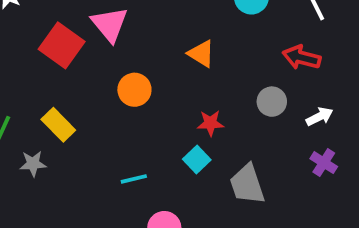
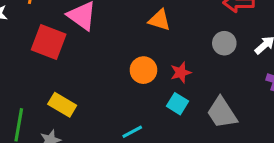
orange circle: (134, 90) -> (143, 70), moved

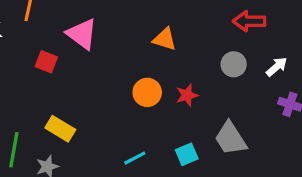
red square: (49, 42) -> (46, 62), size x0.6
cyan square: (177, 104) -> (187, 154), moved, turned 35

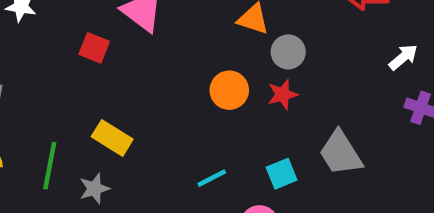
gray circle: (234, 64) -> (288, 52), moved

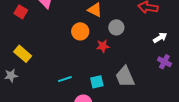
gray circle: (288, 52) -> (116, 27), moved
orange circle: (229, 90) -> (80, 31), moved

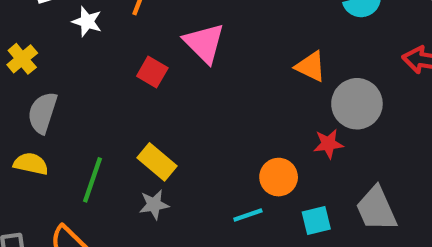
gray circle: (116, 27) -> (357, 104), size x1.5
orange circle: (80, 31) -> (279, 177), moved
gray star: (11, 76) -> (154, 205), moved

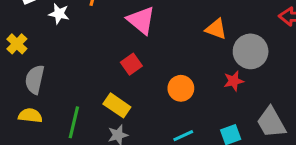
red square: (152, 72) -> (131, 64), moved, turned 30
orange circle: (279, 177) -> (181, 88), moved

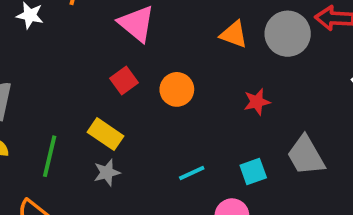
gray circle: (251, 51) -> (288, 34), moved
orange circle: (181, 88) -> (177, 89), moved

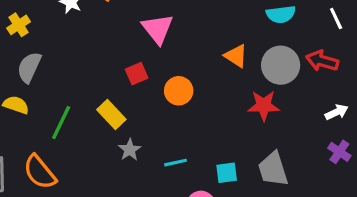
red star: (257, 102) -> (264, 106), moved, size x1.4
gray star: (107, 172) -> (130, 150), moved, turned -30

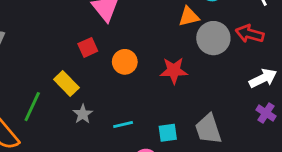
orange triangle: (236, 56) -> (189, 17), moved, turned -45
red star: (264, 106) -> (174, 71), moved
white arrow: (337, 112) -> (263, 78), size x1.4
green line: (61, 122) -> (32, 107), moved

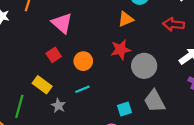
gray circle: (213, 38) -> (144, 66), moved
red star: (174, 71) -> (121, 50), moved
cyan line: (123, 125) -> (82, 89), moved

